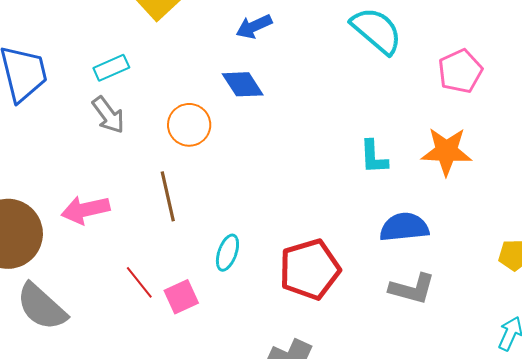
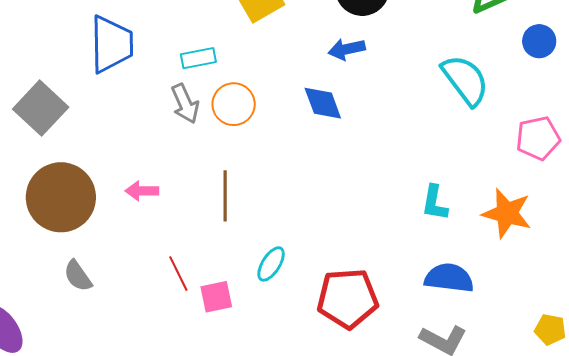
orange circle: (189, 125) -> (234, 104), moved
pink arrow: (85, 210) -> (142, 191), size x0.7
gray semicircle: (42, 307) -> (78, 276), size x0.6

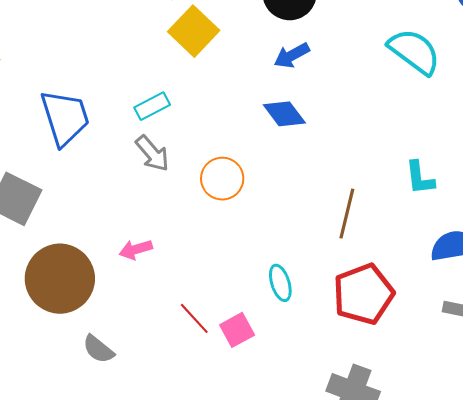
orange circle: (234, 104) -> (222, 179), moved
brown line: (225, 196) -> (347, 214), moved, turned 30
cyan ellipse: (271, 264) -> (280, 283), turned -33

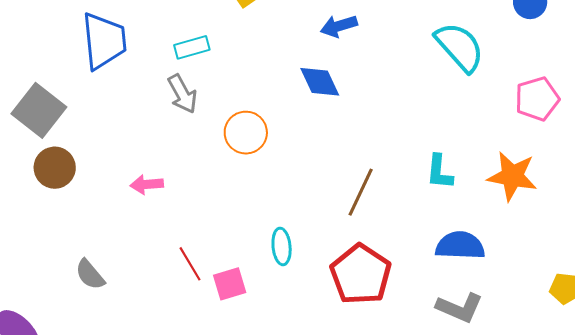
brown circle: (60, 279) -> (55, 168), moved, size x0.6
red pentagon: (363, 294) -> (361, 274), turned -30

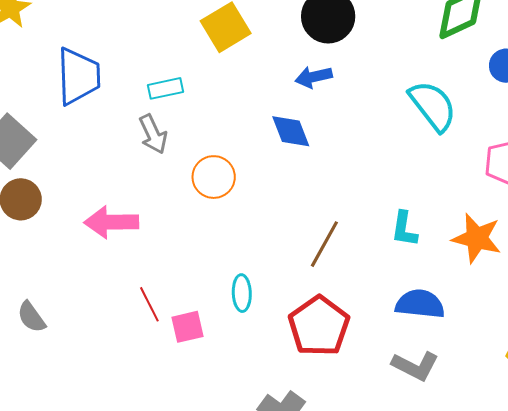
pink arrow: (147, 184) -> (111, 222), size x1.6
gray semicircle: (90, 275) -> (31, 317), moved

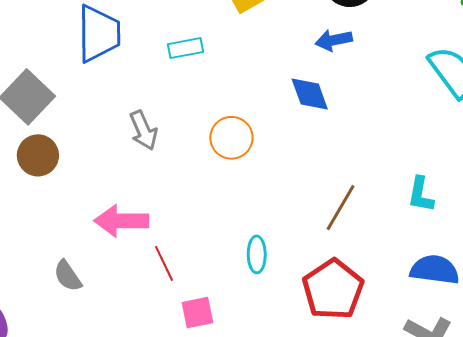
gray arrow: (153, 134) -> (143, 130), moved
pink arrow: (111, 222) -> (121, 221), moved
gray semicircle: (31, 317) -> (68, 276), moved
pink square: (188, 327) -> (197, 313), moved

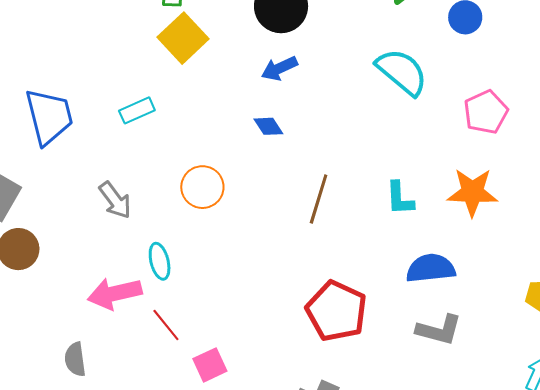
blue diamond: (310, 94) -> (268, 126), size x0.7
brown line: (341, 208) -> (319, 199), moved
cyan ellipse: (257, 254) -> (160, 261), moved
gray semicircle: (68, 276) -> (75, 359), turned 40

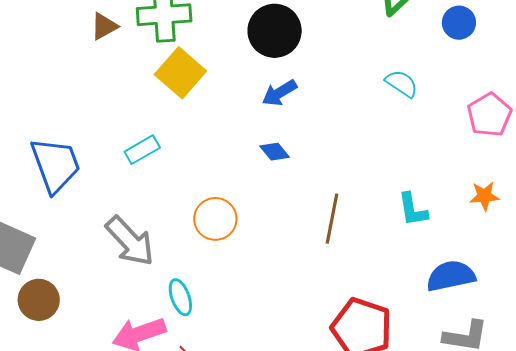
cyan semicircle: (402, 72) -> (402, 84), size x0.6
orange star: (472, 192) -> (484, 196), size x0.6
gray arrow: (115, 200) -> (130, 241), size x1.4

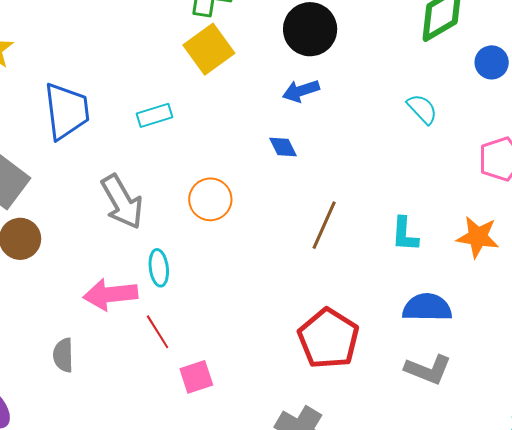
orange star: (484, 196) -> (478, 237), size x1.4

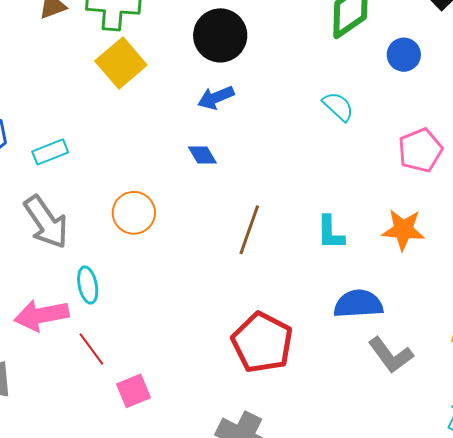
cyan rectangle: (154, 115) -> (50, 152), moved
gray L-shape: (428, 370) -> (391, 355), moved, turned 36

